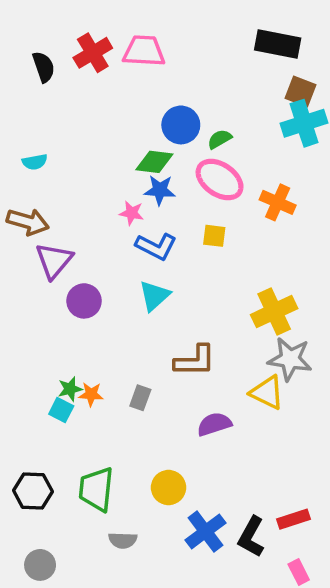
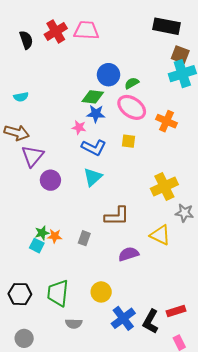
gray star: (290, 359) -> (184, 213), moved, size x0.7

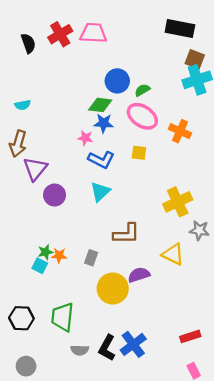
brown arrow: (17, 133) -> (18, 144), turned 90
yellow circle: (101, 292) -> (113, 289), moved, size x1.4
black L-shape: (151, 322) -> (107, 348), moved

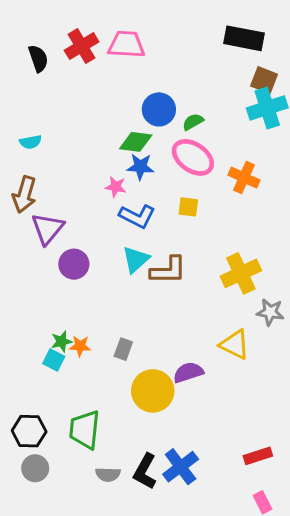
brown L-shape: (126, 234) -> (168, 270), moved
gray circle: (26, 366) -> (35, 468), moved

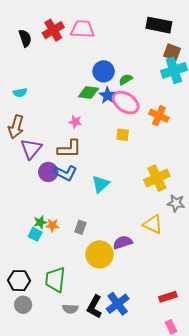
blue star: (140, 167) -> (108, 96), moved, turned 30
blue L-shape: (137, 216) -> (65, 173), moved
cyan triangle: (136, 259) -> (101, 184), moved
brown L-shape: (168, 270) -> (69, 149), moved

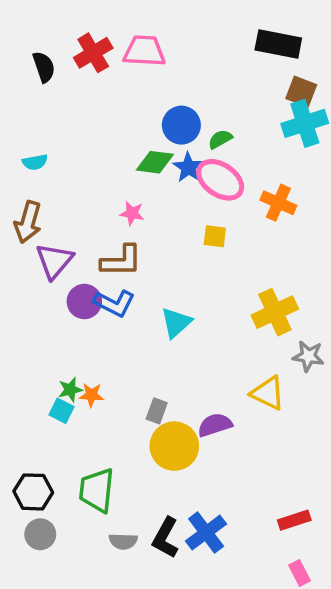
gray rectangle: (80, 227) -> (157, 411), moved

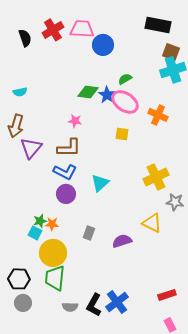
blue circle: (181, 125) -> (103, 45), moved
purple circle: (84, 301) -> (66, 194), moved
yellow circle: (174, 446) -> (53, 253), moved

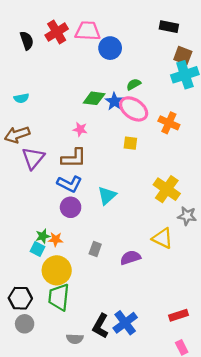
black rectangle: (158, 25) -> (169, 27), size x0.7
brown arrow: (16, 126) -> (17, 135), turned 55
yellow cross: (156, 177) -> (167, 189), turned -30
gray semicircle: (70, 307) -> (75, 339), moved

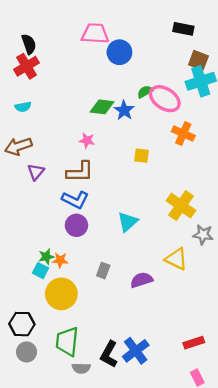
red cross: (57, 32) -> (27, 66), moved
pink ellipse: (134, 109) -> (165, 99), moved
purple triangle: (33, 158) -> (36, 172), size x0.7
cyan triangle: (107, 196) -> (128, 222), moved
green trapezoid: (59, 297) -> (67, 341), moved

